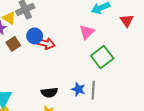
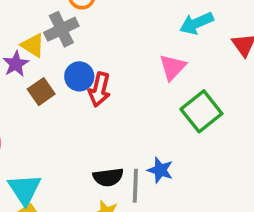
red arrow: (46, 44) -> (99, 89), turned 90
gray line: (93, 90) -> (135, 186), moved

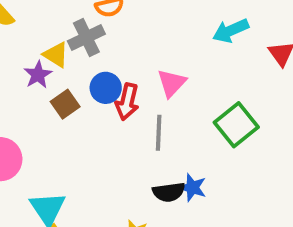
pink triangle: (173, 67) -> (172, 83), moved
black semicircle: (108, 177) -> (169, 192), moved
gray line: (135, 186) -> (159, 133), moved

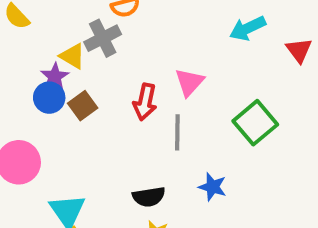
blue circle: (106, 88) -> (49, 98), moved
black semicircle: (169, 192) -> (149, 197), moved

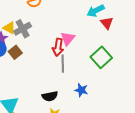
gray cross: (103, 38) -> (23, 29), moved
red triangle: (299, 50) -> (107, 23), moved
red arrow: (145, 102) -> (58, 47), moved

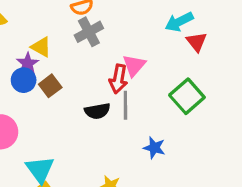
gray cross: (23, 29) -> (89, 32), moved
black semicircle: (50, 96) -> (97, 111), moved

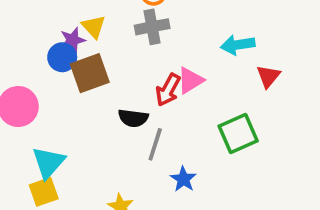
cyan arrow: (179, 22) -> (238, 45), moved
brown square: (50, 86) -> (90, 73), size x1.5
gray line: (125, 105) -> (155, 144), moved

